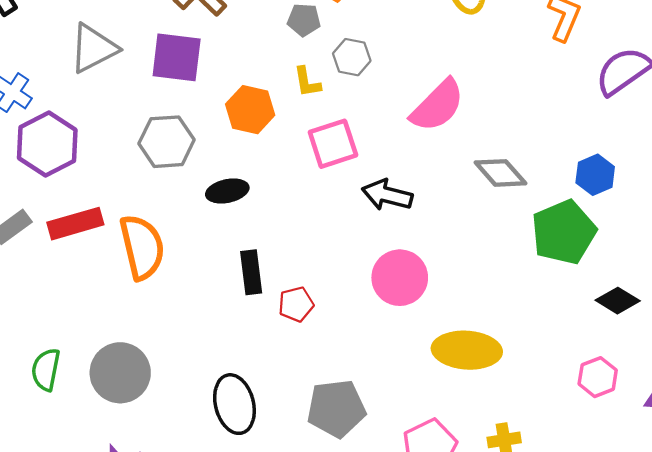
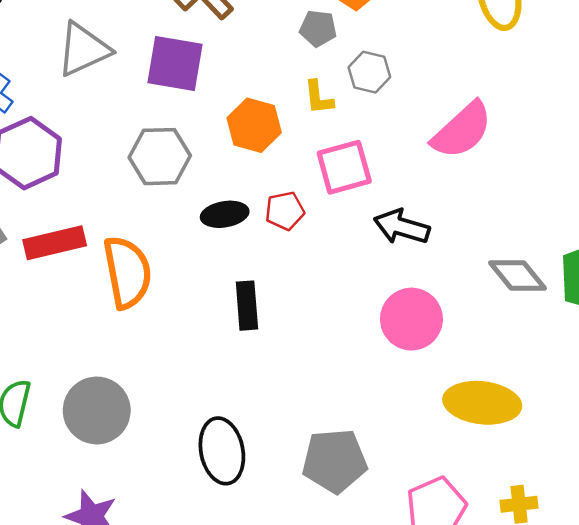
gray diamond: (501, 173) -> (517, 276), moved
red pentagon: (296, 304) -> (285, 211), moved

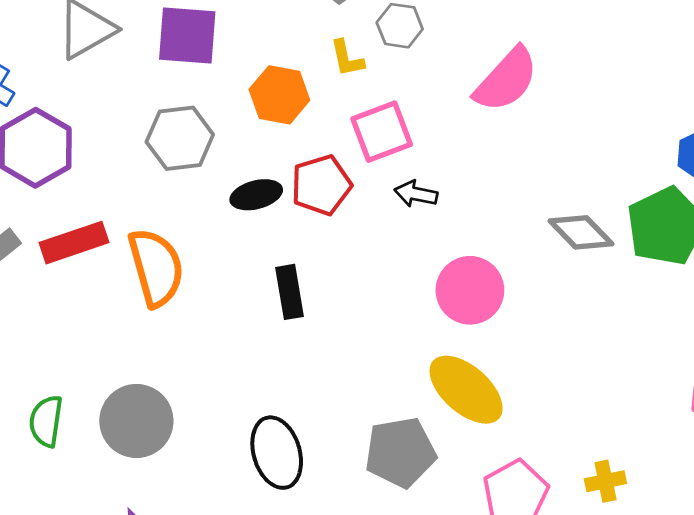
red pentagon: (285, 211) -> (321, 185), size x1.4
black arrow: (402, 227) -> (416, 194), moved, size x0.7
yellow ellipse: (482, 403) -> (466, 390), moved, turned 40

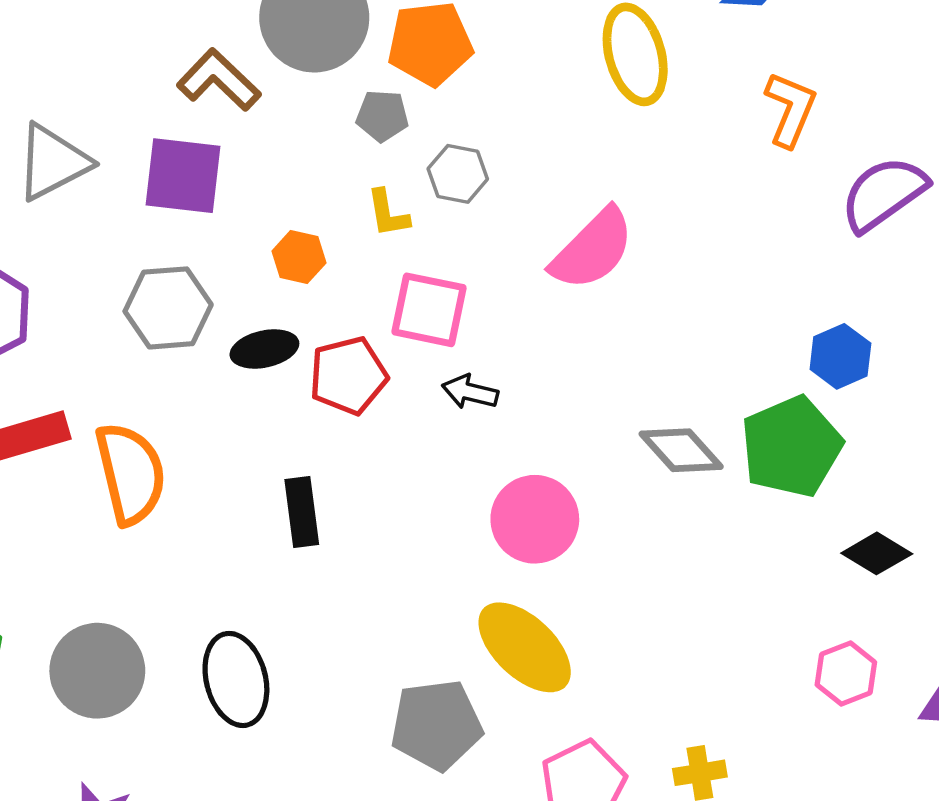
orange hexagon: (279, 95) -> (299, 257), size x0.7
pink square: (382, 132) -> (429, 310), turned 30
black ellipse: (256, 195) -> (264, 349), moved
black ellipse: (277, 453) -> (236, 679), moved

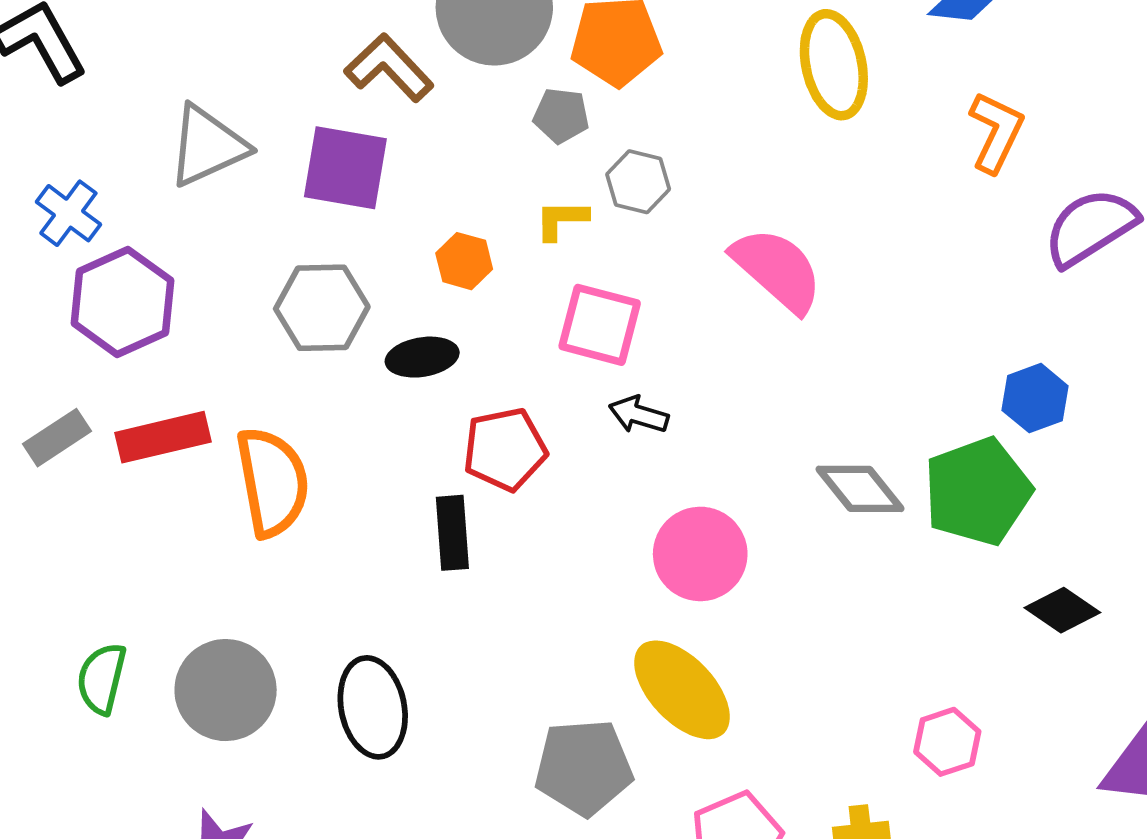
yellow L-shape: (388, 213) -> (561, 220), turned 96
pink semicircle: (593, 249) -> (777, 270), turned -96
red pentagon: (348, 376) -> (505, 449), moved
pink hexagon: (846, 673) -> (947, 742), moved

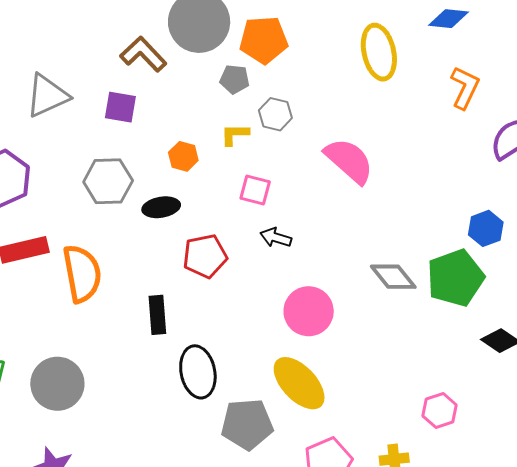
purple square: (345, 168) -> (120, 107), size x0.7
pink square: (600, 325) -> (255, 190), size x0.7
black rectangle: (452, 533) -> (157, 315), moved
black ellipse: (373, 707) -> (198, 372), moved

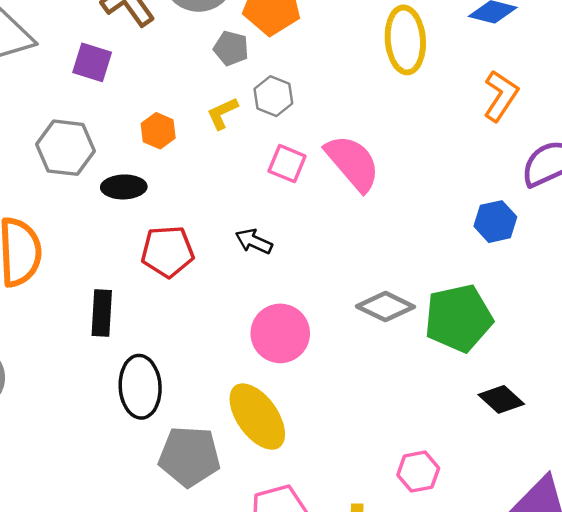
yellow L-shape: (235, 134) -> (222, 113), turned -32
pink square: (255, 190) -> (287, 164), moved
blue hexagon: (486, 228) -> (495, 222), moved
gray diamond: (393, 277) -> (385, 307), turned -33

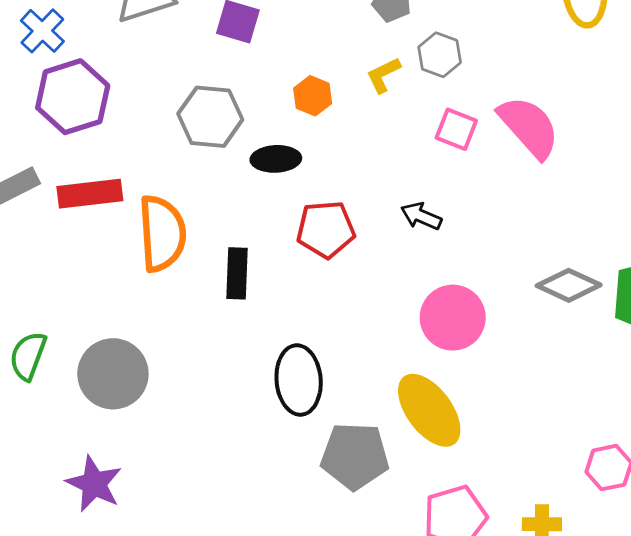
black rectangle: (102, 313) -> (237, 273), moved

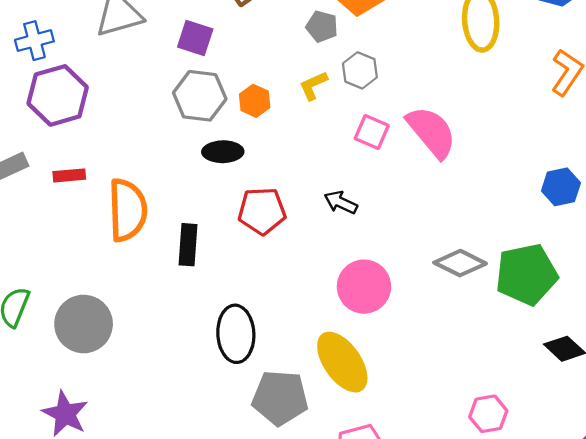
blue cross: (42, 31) -> (34, 41), turned 30
gray hexagon: (210, 117) -> (200, 96), moved
red rectangle: (90, 194) -> (69, 175), size x0.6

